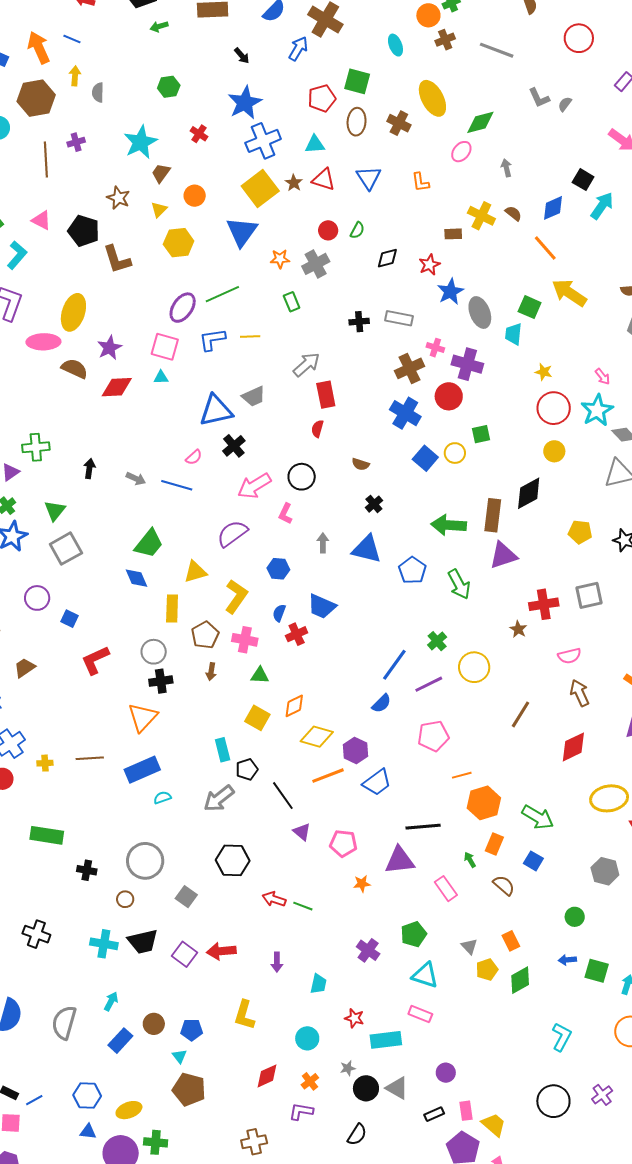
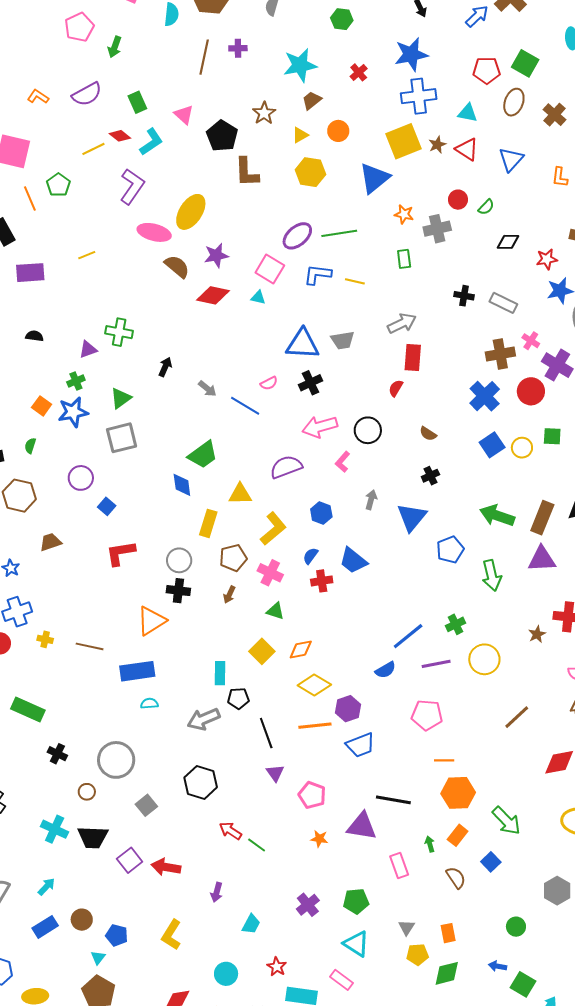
blue triangle: (367, 549) -> (412, 517), turned 40

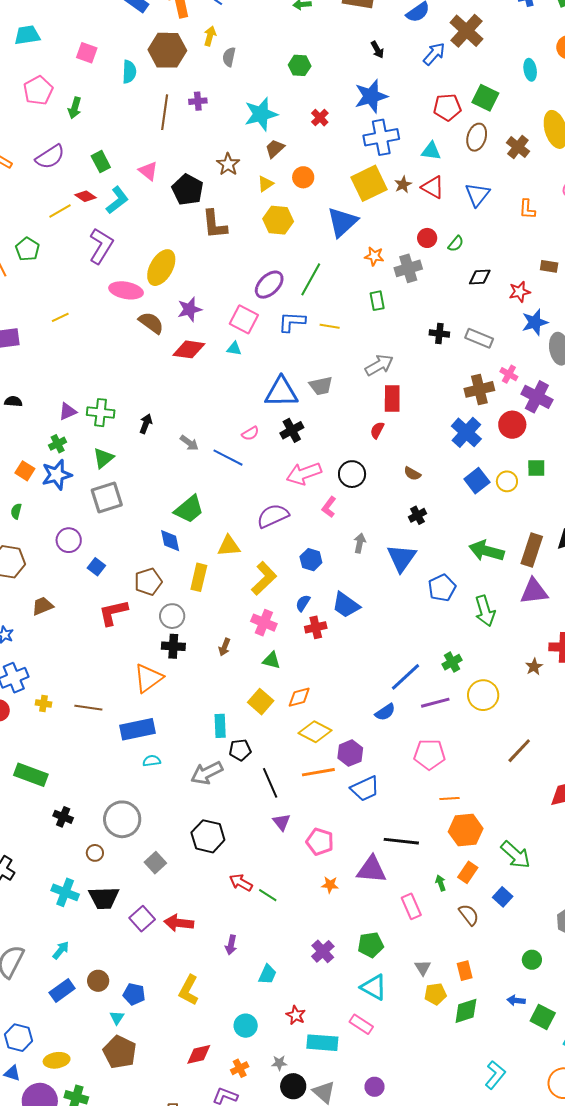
green line: (339, 233) -> (311, 279), turned -48
green cross: (119, 332) -> (101, 413), moved
brown pentagon: (233, 558) -> (148, 582), moved

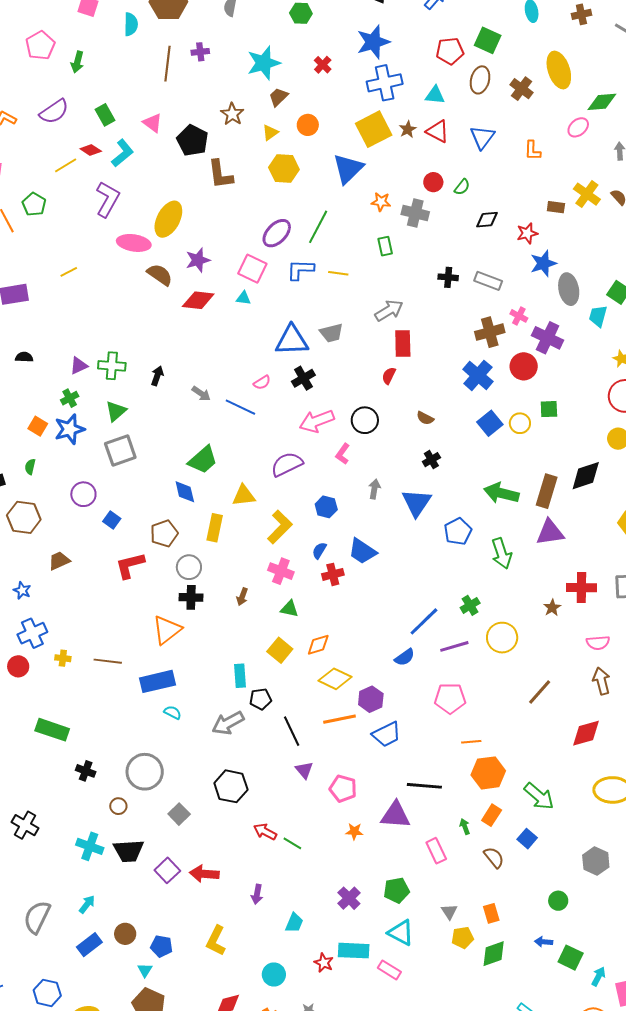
gray cross: (408, 268) -> (415, 213), turned 32
cyan semicircle: (152, 761) -> (173, 712), turned 36
cyan rectangle: (322, 1043) -> (354, 951), moved

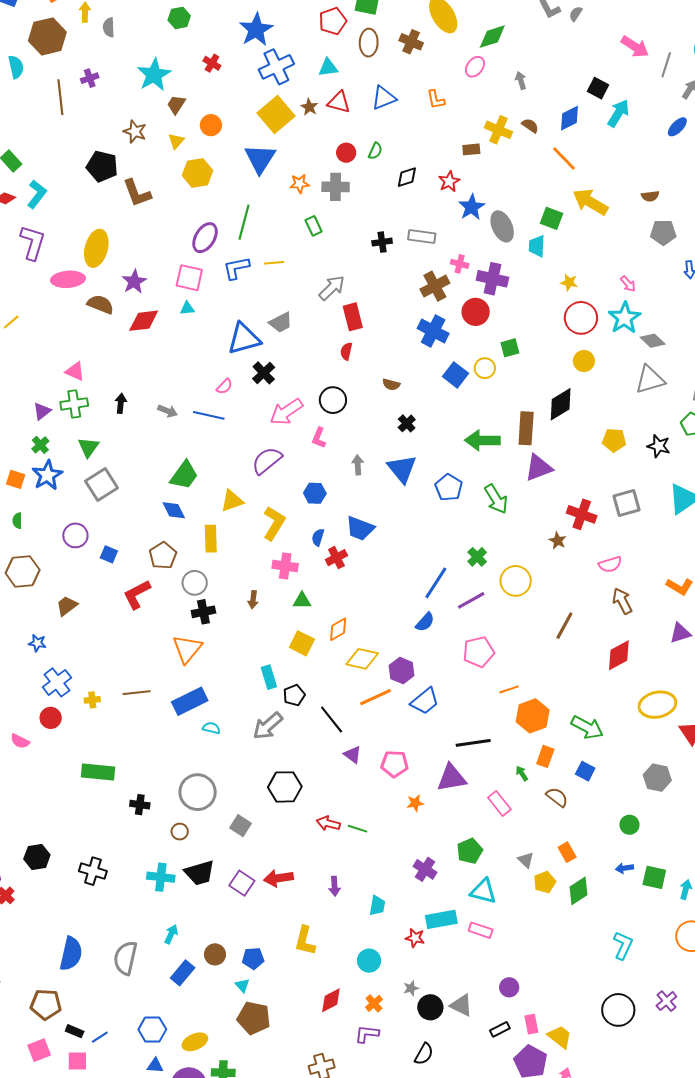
pink triangle: (153, 123) -> (75, 371), moved
blue triangle: (482, 137) -> (384, 98), turned 44
red cross: (581, 588) -> (582, 514), turned 32

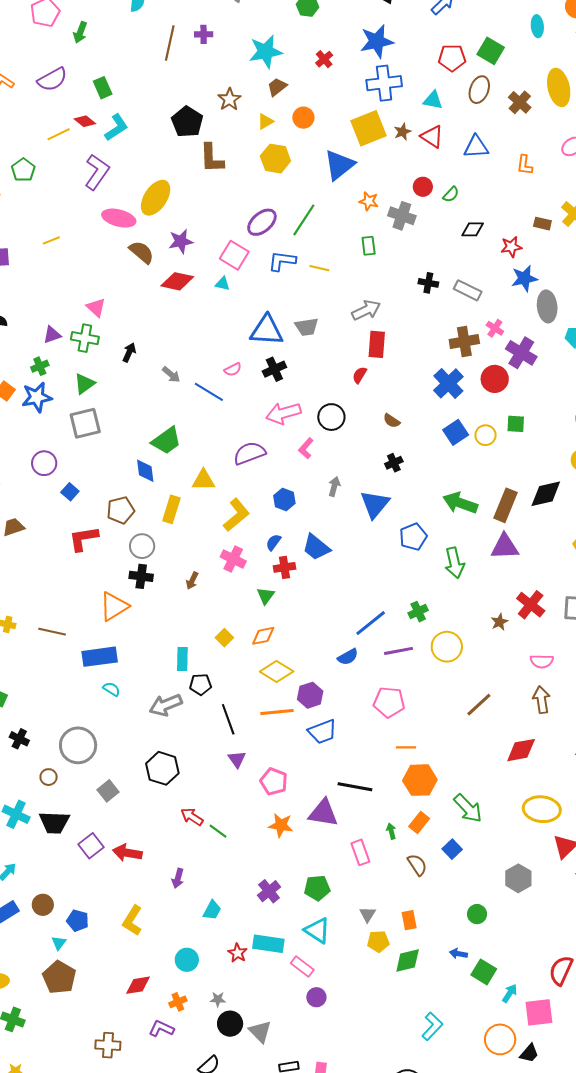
green triangle: (302, 601) -> (266, 596), moved, turned 48
yellow square: (302, 643) -> (224, 638), size x0.7
orange star: (415, 803) -> (281, 825), size x1.4
purple circle: (509, 987) -> (316, 997), moved

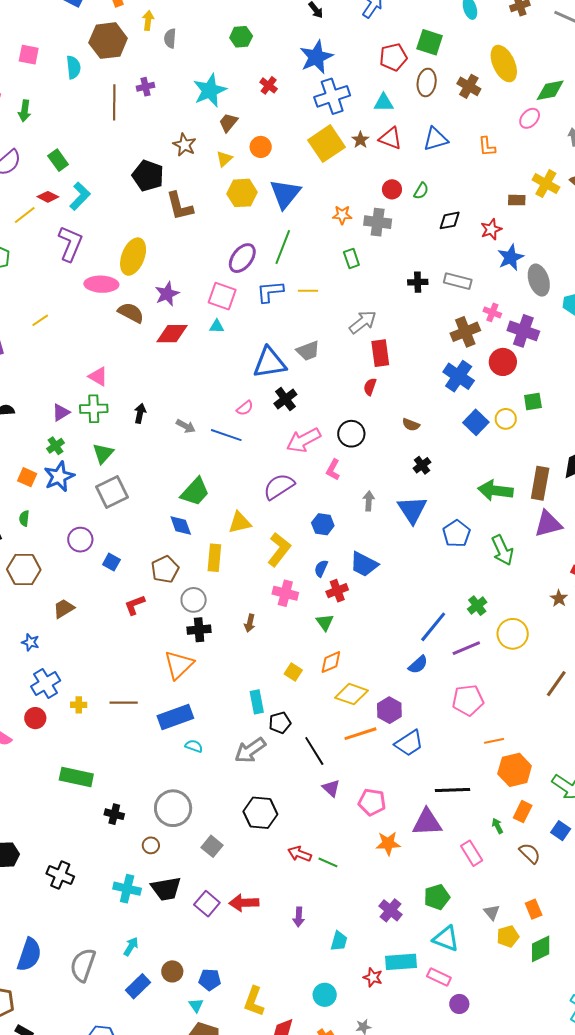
blue triangle: (339, 165) -> (285, 194), moved
red L-shape: (84, 539) -> (135, 605), size x0.7
yellow L-shape: (132, 920) -> (254, 1001), moved

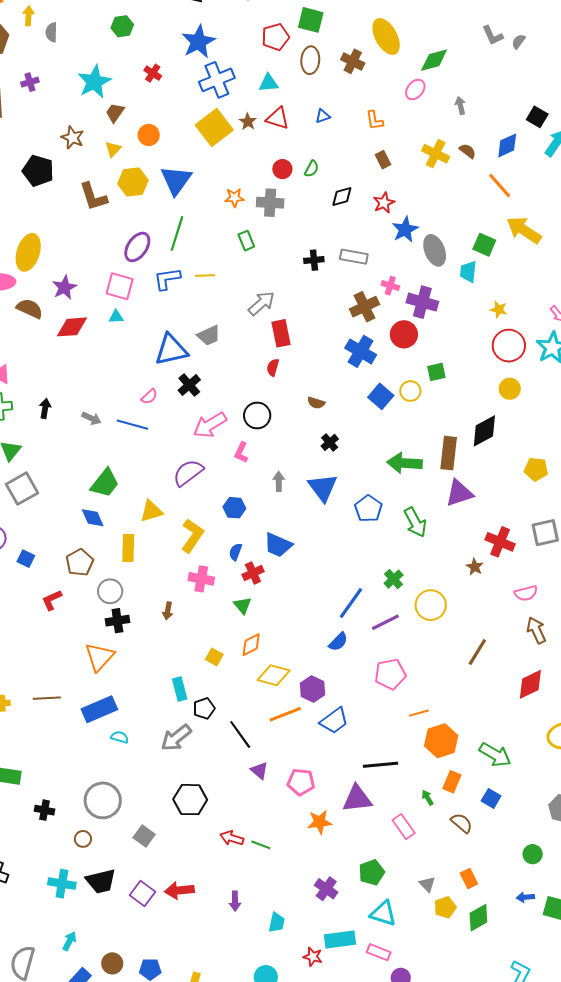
blue triangle: (436, 139) -> (323, 116), size x0.6
brown rectangle: (517, 200) -> (383, 160), moved, turned 66
brown L-shape: (180, 206) -> (93, 197), moved

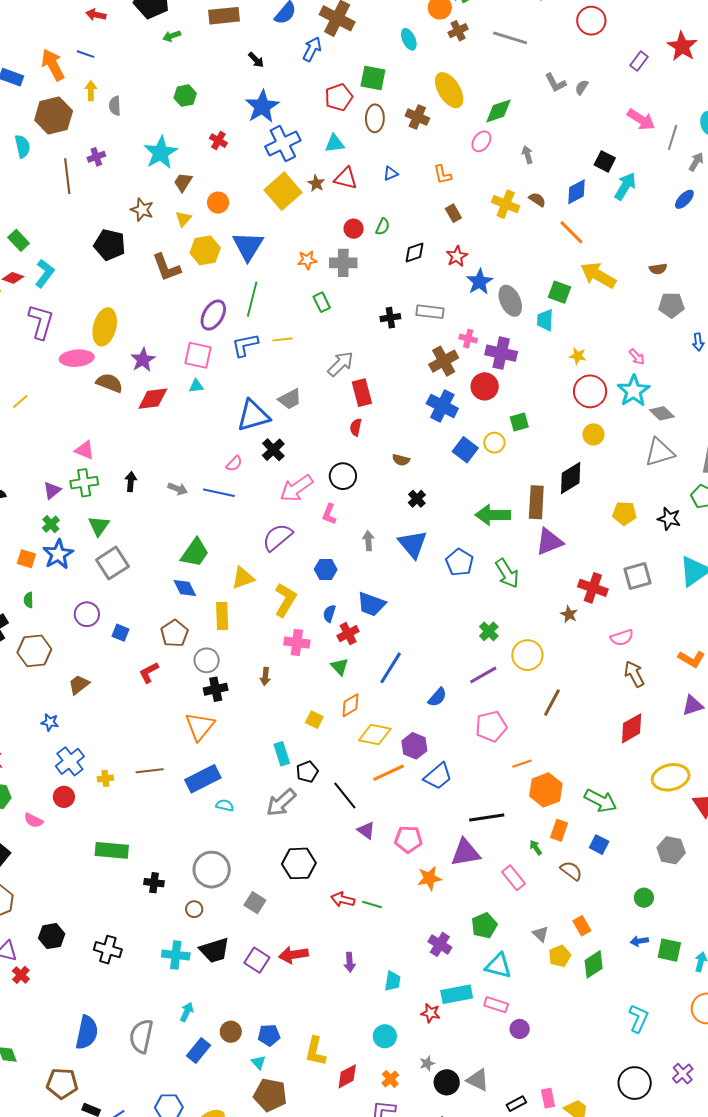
blue line: (351, 603) -> (391, 668), moved
brown line: (477, 652) -> (552, 703), moved

